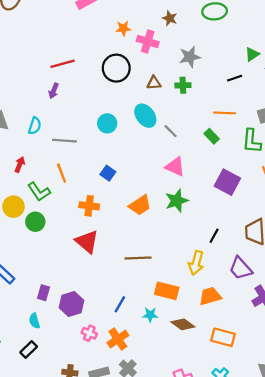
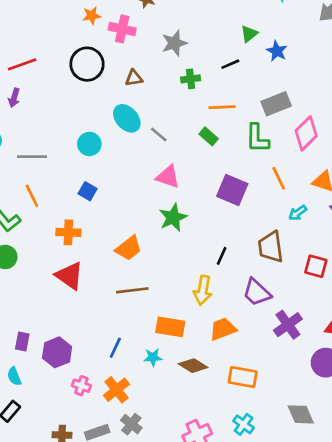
green cross: (183, 85) -> (191, 79), moved
cyan circle: (107, 123) -> (89, 144), moved
orange trapezoid: (140, 205) -> (129, 248), moved

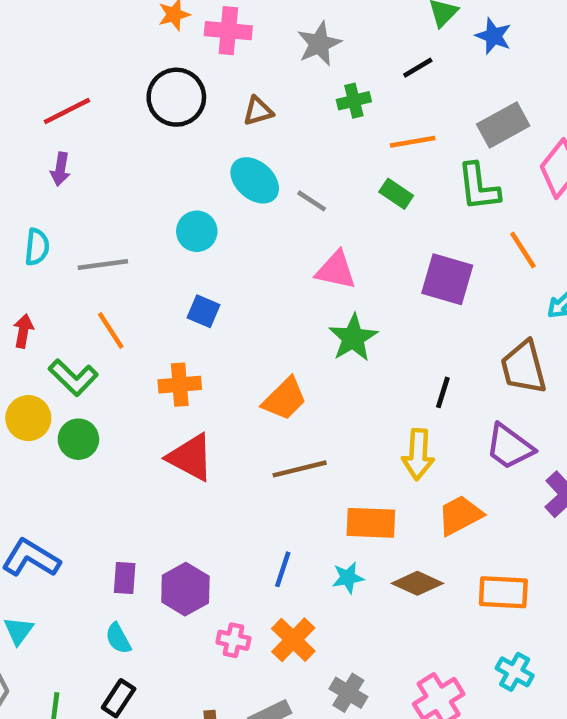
gray cross: (131, 424) -> (348, 693), moved

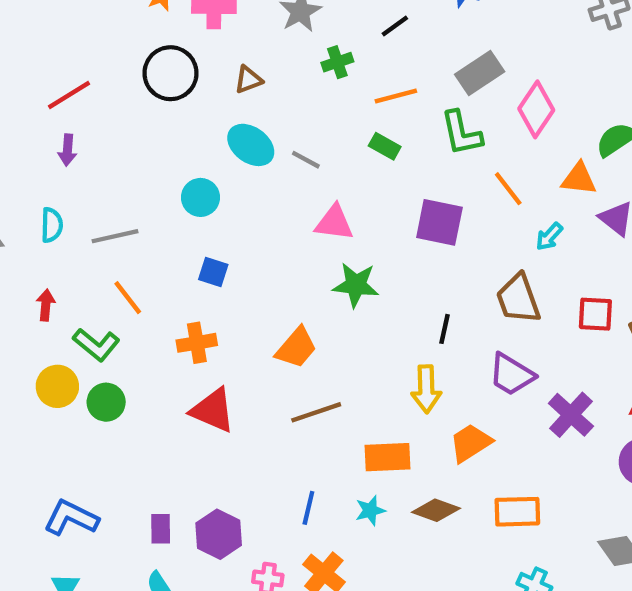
green star: (353, 338) -> (356, 285), turned -30

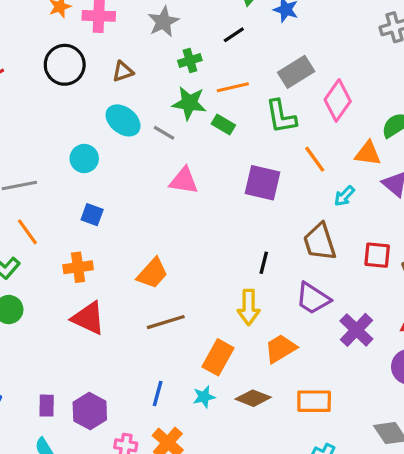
green star: (356, 285) -> (189, 103), moved
orange rectangle: (387, 457) -> (218, 357), turned -60

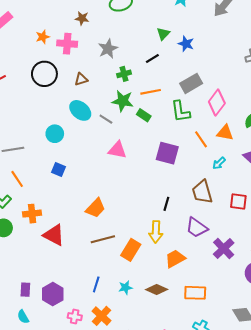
orange triangle: (368, 153) -> (225, 133), moved
orange cross: (78, 267) -> (32, 214), moved
orange rectangle: (218, 357) -> (131, 250), moved

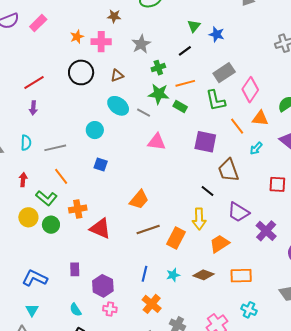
brown trapezoid: (202, 192) -> (228, 170), moved
black line: (166, 204) -> (208, 191), turned -64
purple rectangle: (25, 290) -> (75, 269), moved
pink cross: (75, 317) -> (110, 309), moved

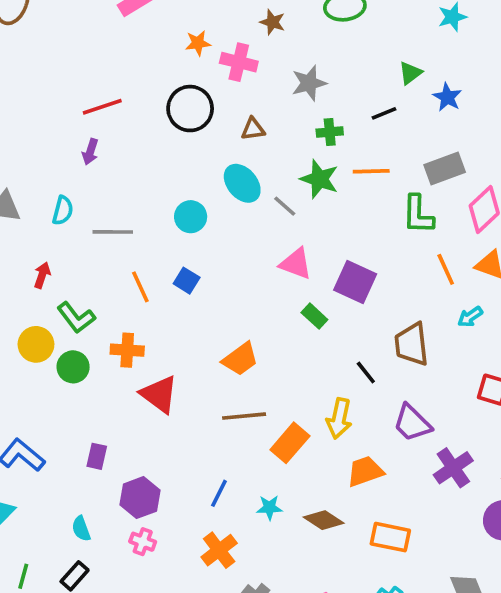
green rectangle: (180, 106) -> (314, 316), moved
purple square: (205, 142) -> (355, 282), moved
orange line: (61, 176) -> (140, 287), moved

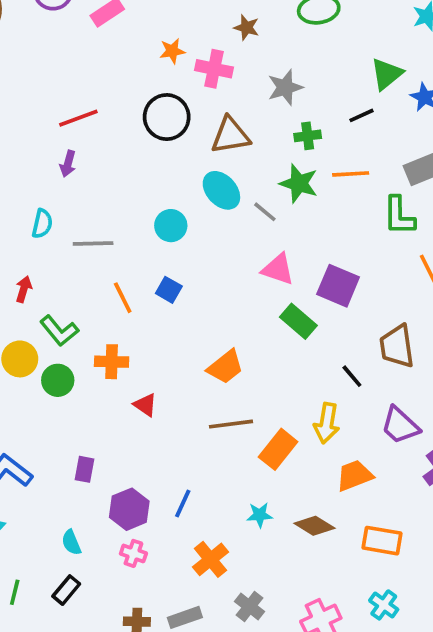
green triangle: (410, 73) -> (387, 74), size x1.4
brown triangle: (253, 129) -> (230, 135), size x1.6
green rectangle: (314, 316) -> (298, 321), size x1.4
red triangle: (159, 394) -> (145, 405), size x0.6
blue line: (219, 493) -> (183, 503), moved

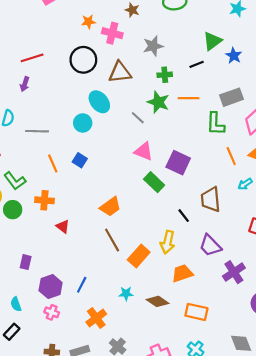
cyan ellipse: (221, 190) -> (99, 102), moved
brown line: (231, 424) -> (112, 240), turned 65

